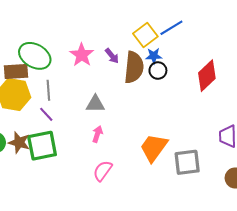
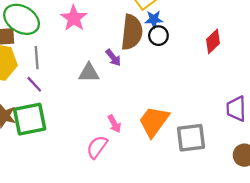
purple arrow: (112, 56) -> (113, 58), moved
red diamond: (207, 76) -> (213, 41), size x0.7
pink arrow: (97, 134) -> (114, 124), moved, turned 133

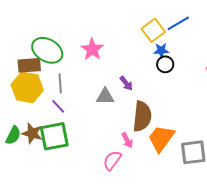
brown semicircle: (132, 32) -> (142, 116), moved

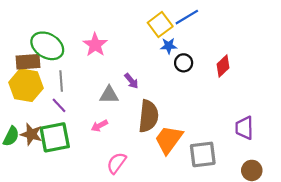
black circle: (165, 64) -> (184, 63), moved
pink arrow: (127, 140) -> (99, 126), moved, turned 91

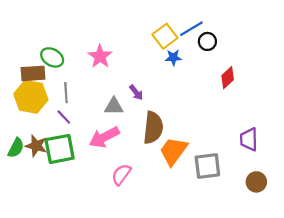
green ellipse: (47, 46) -> (52, 57), size x0.7
black circle: (184, 63) -> (207, 41), moved
pink arrow: (99, 126) -> (104, 137), size x1.8

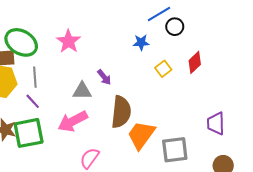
yellow square: (165, 36) -> (163, 69), moved, size x0.7
green ellipse: (52, 57) -> (21, 42), size x1.4

